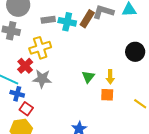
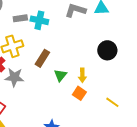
brown rectangle: (87, 19) -> (42, 58), moved
orange square: (107, 95) -> (79, 93), turned 32

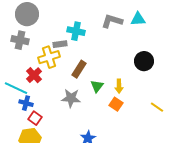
gray rectangle: (20, 18) -> (60, 44), moved
gray star: (14, 77) -> (71, 98), moved
yellow line: (112, 102) -> (157, 107), moved

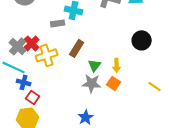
gray cross: (20, 40) -> (18, 46), moved, turned 30
yellow cross: (49, 57) -> (47, 55), moved
red cross: (34, 75) -> (32, 43), moved
gray star: (71, 98) -> (92, 83), moved

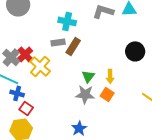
gray rectangle: (58, 23) -> (58, 42), moved
brown rectangle: (77, 48) -> (73, 46), moved
yellow cross: (47, 55) -> (40, 66), turned -30

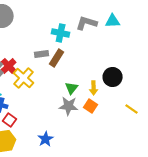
cyan cross: (67, 21) -> (61, 33), moved
black circle: (135, 51) -> (113, 77), moved
blue star: (79, 128) -> (46, 139), moved

